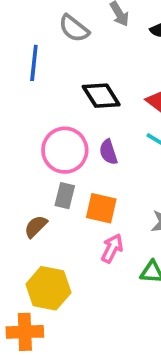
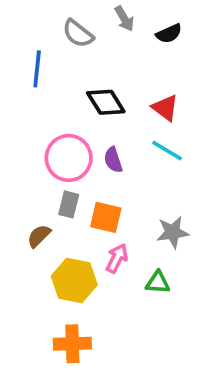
yellow hexagon: (48, 288) -> (74, 281), moved
orange cross: (25, 332) -> (72, 344), moved

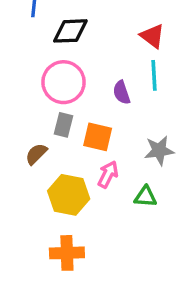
black diamond: (106, 102) -> (70, 31), moved, turned -60
cyan line: (167, 151) -> (154, 75), turned 56
purple semicircle: (113, 160) -> (122, 92), moved

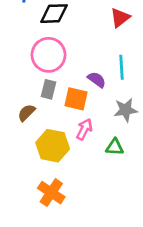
red triangle: (152, 36) -> (120, 18), turned 45
cyan line: (154, 75) -> (121, 67), moved
purple semicircle: (122, 92) -> (97, 80), moved, turned 144
orange cross: (67, 253) -> (51, 193), turned 36

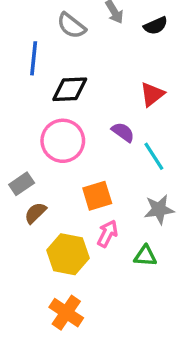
cyan line: (121, 67) -> (154, 156), turned -30
purple semicircle: (97, 80) -> (123, 132), moved
gray rectangle: (49, 89) -> (22, 184), moved, turned 42
orange square: (76, 99) -> (97, 196), turned -30

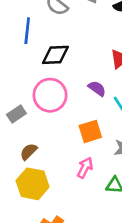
gray rectangle: (22, 184) -> (16, 114), moved
orange square: (97, 196) -> (90, 131), moved
yellow hexagon: (68, 254) -> (33, 184), moved

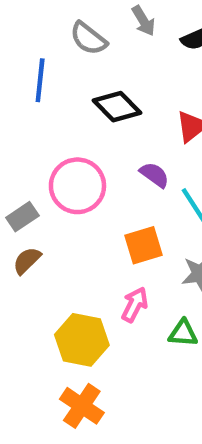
black diamond: (55, 55) -> (117, 107), moved, turned 48
brown semicircle: (29, 152) -> (27, 261), moved
yellow hexagon: (33, 184) -> (82, 340), moved

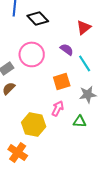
black diamond: (117, 107) -> (38, 18), moved
orange cross: (82, 406) -> (18, 152), moved

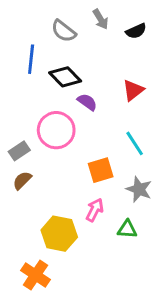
purple semicircle: (67, 49) -> (87, 102), moved
gray star: (88, 94) -> (139, 189), turned 30

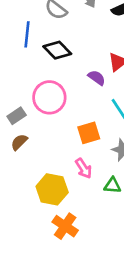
purple semicircle: (87, 102) -> (97, 78), moved
pink arrow: (95, 210) -> (84, 168), turned 120
orange cross: (35, 275) -> (65, 226), moved

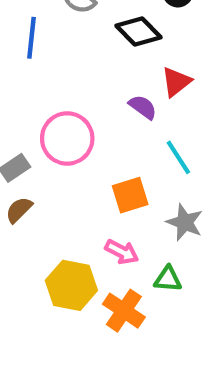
black diamond: (57, 50) -> (139, 31), moved
pink arrow: (84, 168) -> (122, 252), turned -30
orange cross: (65, 226) -> (124, 311), moved

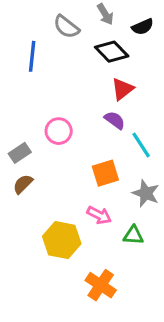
red triangle: (176, 82) -> (122, 89), moved
purple semicircle: (143, 107) -> (115, 120), moved
pink circle: (67, 138) -> (59, 131), size x0.7
orange cross: (124, 311) -> (101, 285), moved

